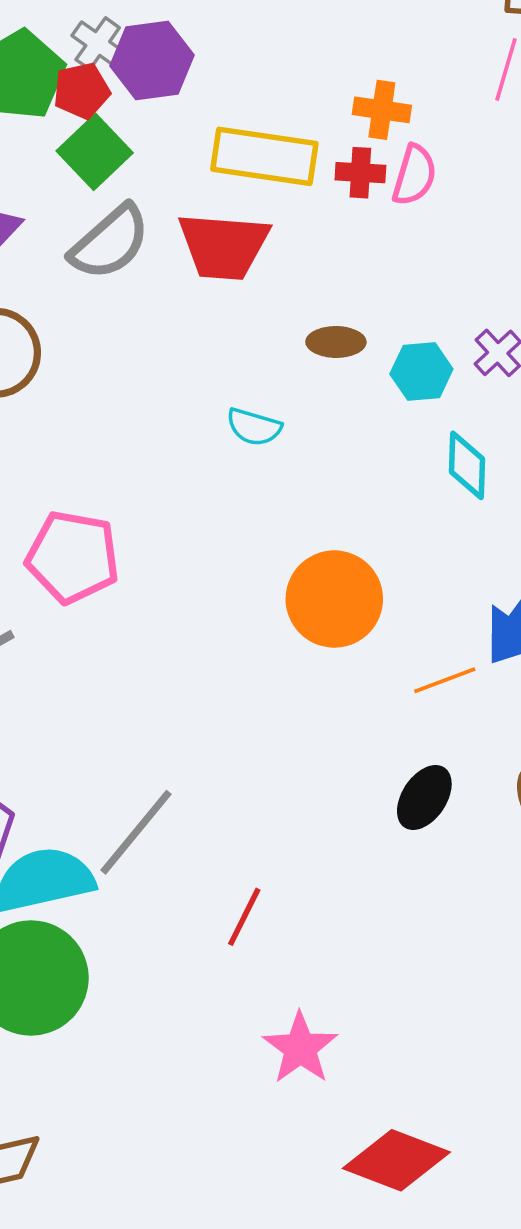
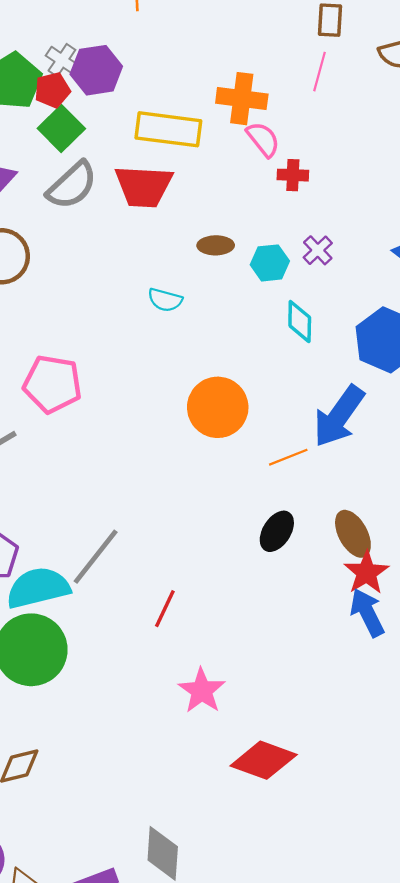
orange cross: (382, 110) -> (242, 99), size x1.4
red cross: (360, 173) -> (293, 175), moved
pink semicircle: (414, 175) -> (263, 139), turned -54

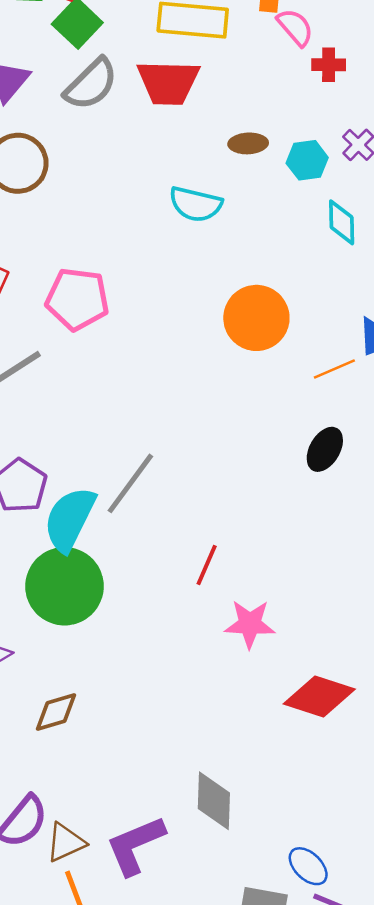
cyan semicircle: (165, 300) -> (196, 204), size x1.4
cyan semicircle: (38, 588) -> (70, 519), turned -48
red line: (165, 609) -> (207, 565), moved
pink star: (202, 691) -> (250, 624), turned -30

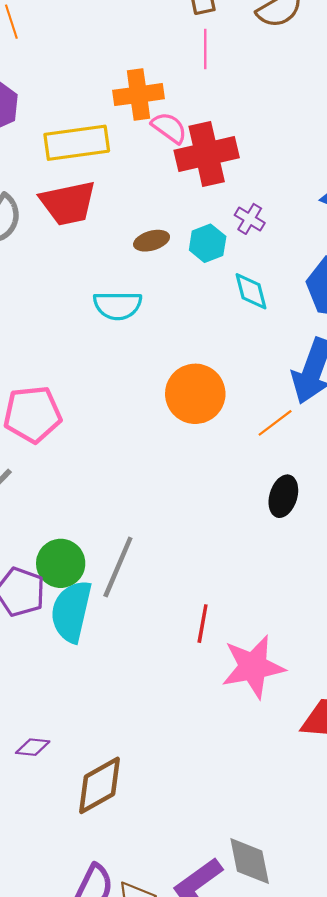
red cross: (329, 65) -> (207, 154), size x2.0
green circle: (64, 586) -> (61, 563), moved, size x0.7
pink star: (250, 624) -> (253, 667), size x1.4
brown diamond: (56, 712) -> (99, 785), size x1.4
gray diamond: (214, 801) -> (250, 861), moved

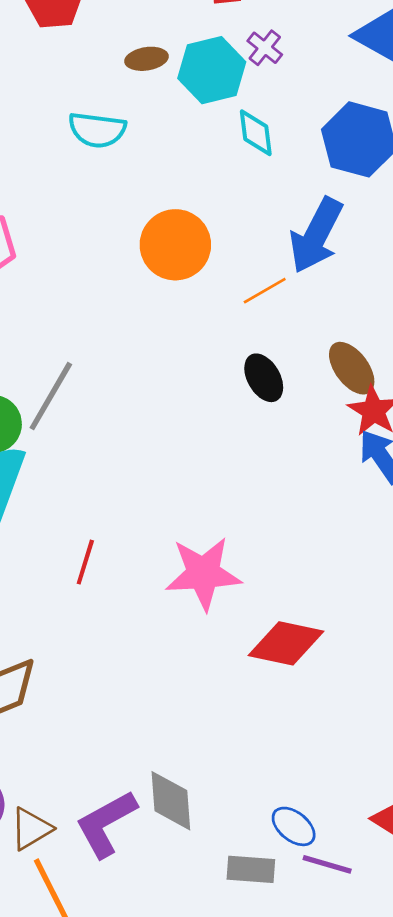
cyan hexagon: (208, 243) -> (212, 70), size x1.5
black ellipse: (283, 496) -> (264, 378), turned -54
gray line: (118, 567) -> (51, 396), moved
red line: (203, 624) -> (85, 562), moved

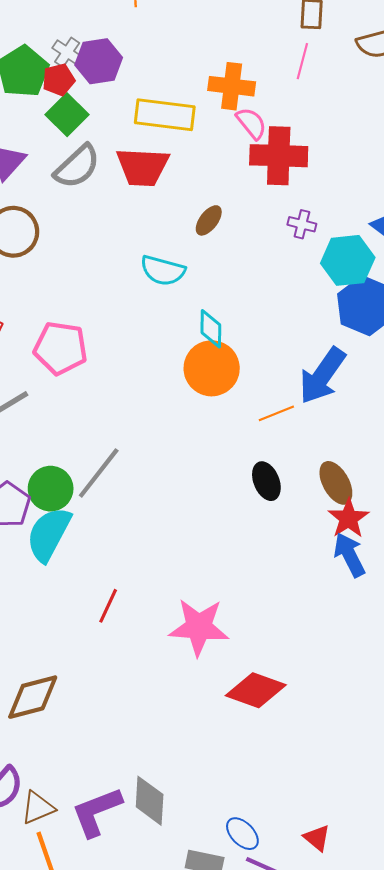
purple cross: (265, 48) -> (302, 224), turned -32
brown ellipse: (146, 59) -> (209, 220), turned -52
cyan hexagon: (212, 70) -> (348, 260), moved
cyan diamond: (256, 133) -> (211, 329), moved

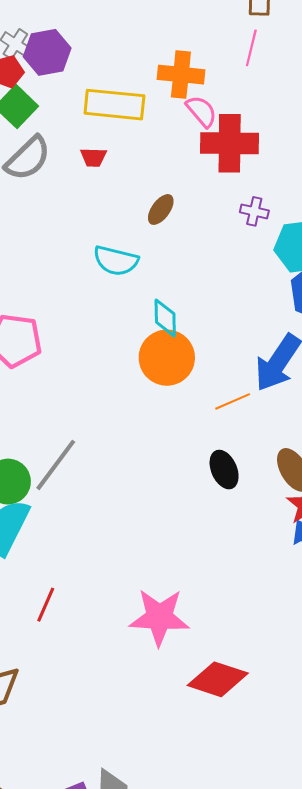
red trapezoid: (143, 167) -> (93, 157), size x0.5
red line: (108, 606) -> (46, 605), moved

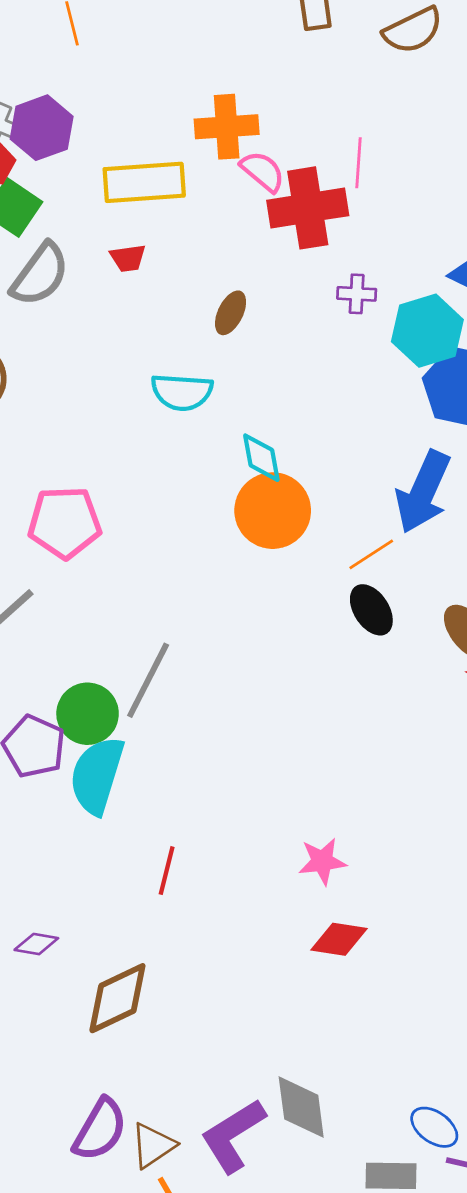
pink line: (251, 48) -> (359, 163), moved
black ellipse: (224, 470) -> (371, 610), moved
pink star: (159, 617) -> (322, 861), size x0.6
red diamond: (218, 679) -> (339, 939), moved, size x0.7

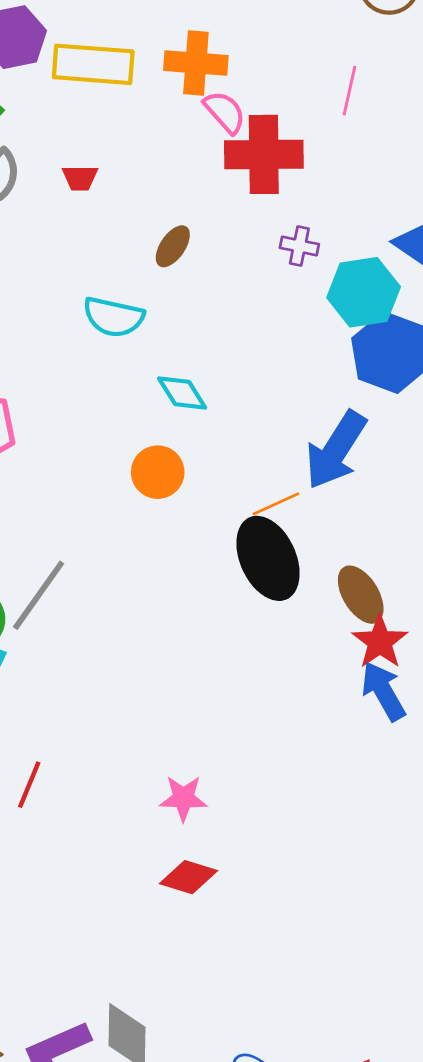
pink line: (359, 163) -> (349, 91), moved
yellow rectangle: (144, 182) -> (93, 64), moved
cyan diamond: (261, 458) -> (182, 393), turned -30
orange circle: (273, 511) -> (158, 472), moved, size x0.7
black ellipse: (371, 610) -> (268, 558), size x1.6

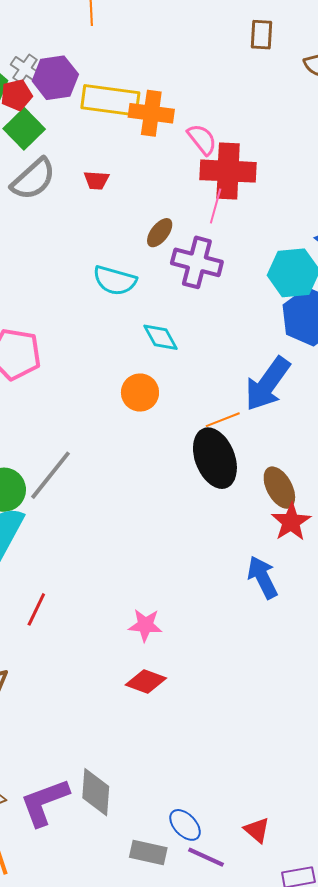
orange cross: (196, 63) -> (151, 113), moved
pink line: (349, 91) -> (216, 206), moved
purple cross: (299, 246) -> (197, 262), moved, size x1.8
blue arrow: (383, 691) -> (263, 577), moved

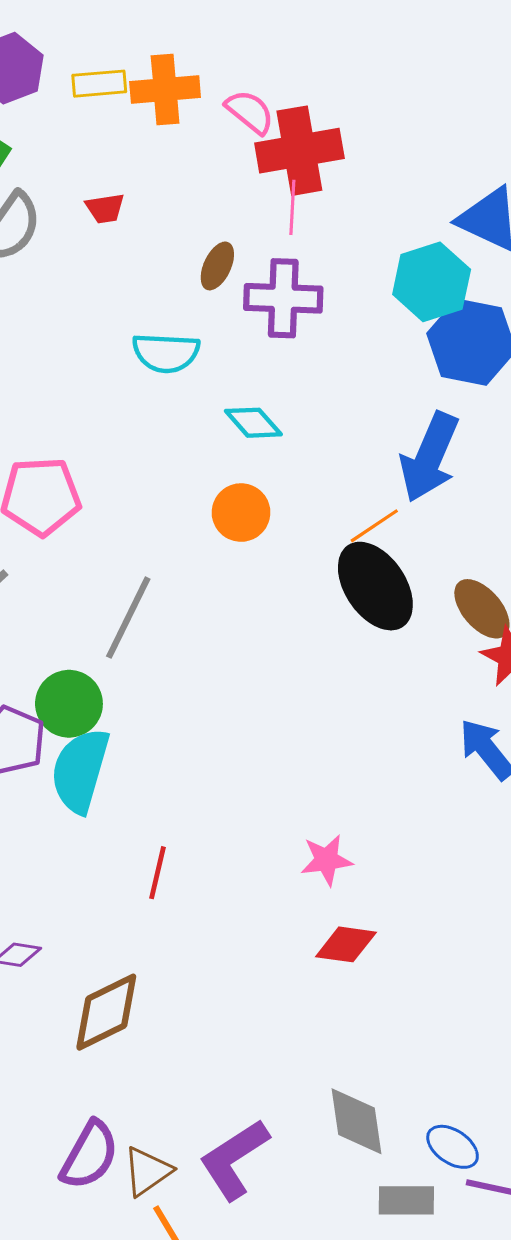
yellow rectangle: (110, 100) -> (99, 84), size x0.6
gray line: (51, 475) -> (128, 618), moved
gray diamond: (96, 792) -> (357, 1121), moved

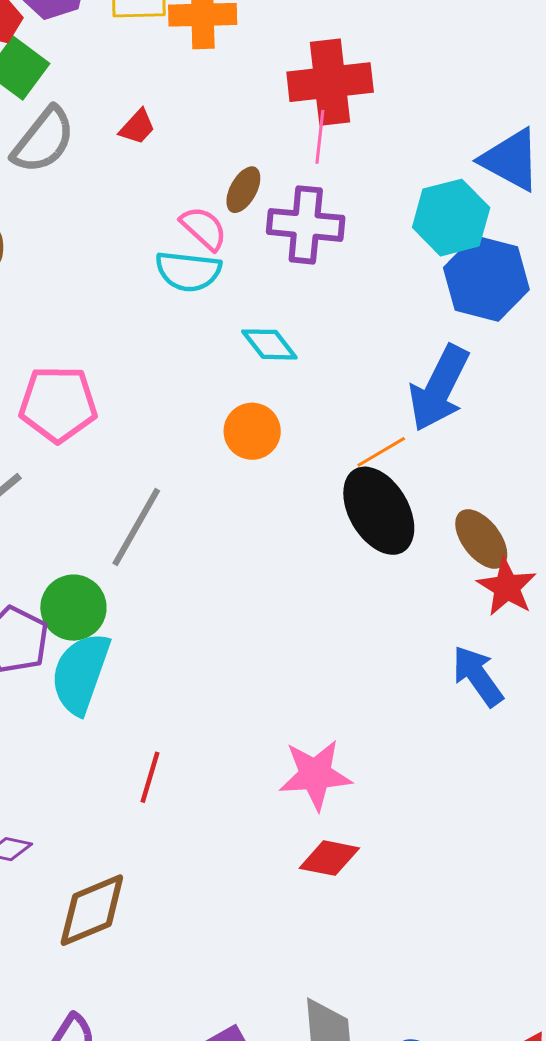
pink semicircle: (250, 112) -> (204, 228), moved
red trapezoid: (105, 208) -> (137, 127), turned -42
pink star: (326, 860) -> (315, 775), size x1.4

